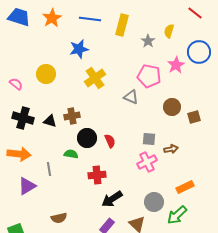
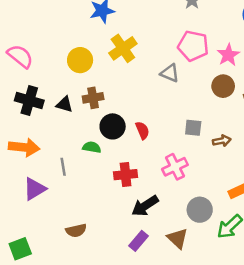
pink star: (176, 65) -> (228, 55), moved
yellow circle: (46, 74) -> (80, 60), moved
pink semicircle: (16, 84) -> (20, 56), size x1.5
pink cross: (147, 162) -> (175, 167), moved

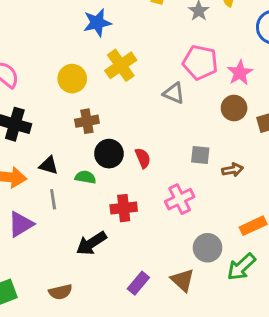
black triangle: (64, 104) -> (49, 165), moved
black arrow: (145, 206) -> (91, 243), moved
brown semicircle: (76, 231) -> (60, 292), moved

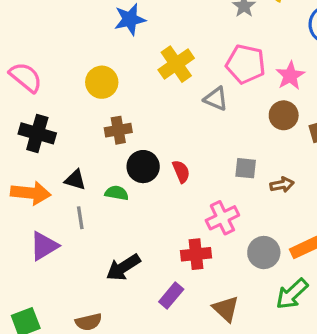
yellow cross: (121, 65) -> (176, 64), moved
red cross: (124, 208) -> (196, 254), moved
gray circle: (208, 248) -> (264, 253), moved
purple rectangle: (138, 283) -> (171, 296), moved

